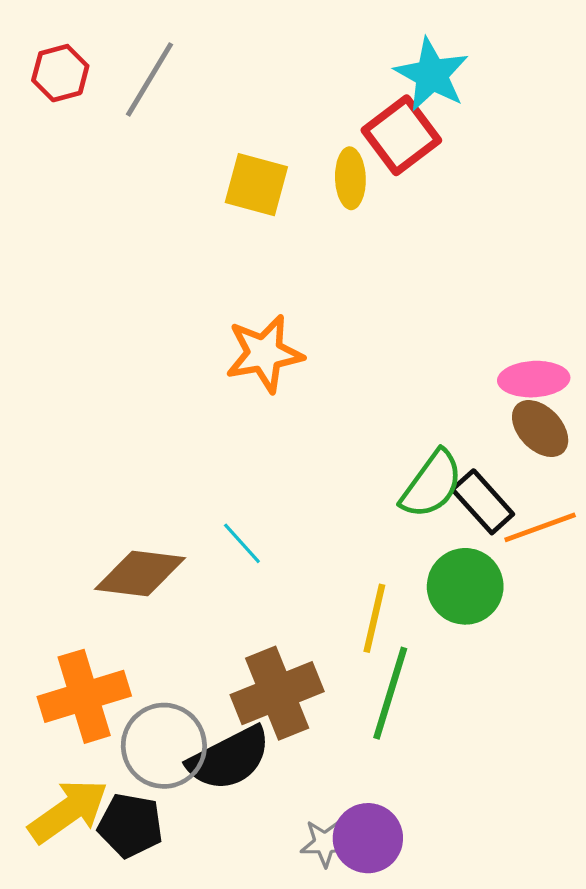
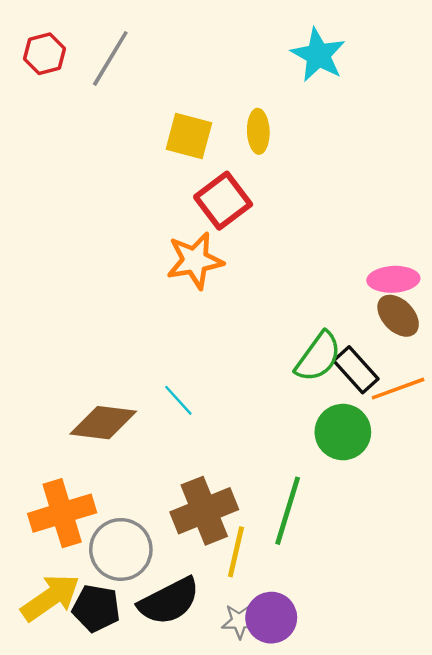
red square: (401, 135) -> (223, 201), moved
yellow line: (374, 618) -> (236, 552), moved
black semicircle: (229, 758) -> (169, 601), moved

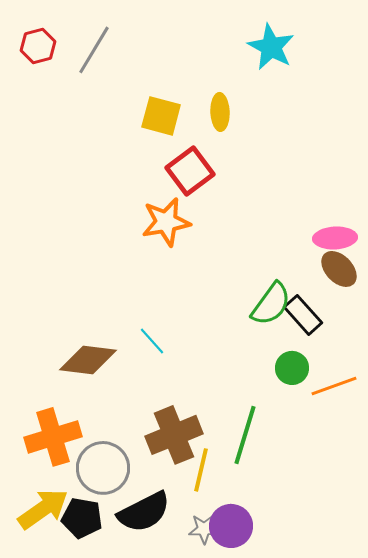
orange line: (398, 389) -> (334, 386), moved
green circle: (343, 432) -> (292, 368), size x0.7

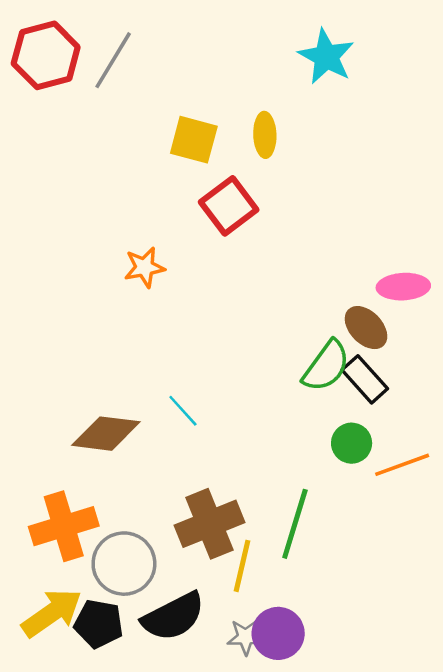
red hexagon: (38, 46) -> (46, 55), size x1.6
orange star: (166, 222) -> (144, 267), moved, size x0.7
brown ellipse: (339, 269) -> (366, 328), moved

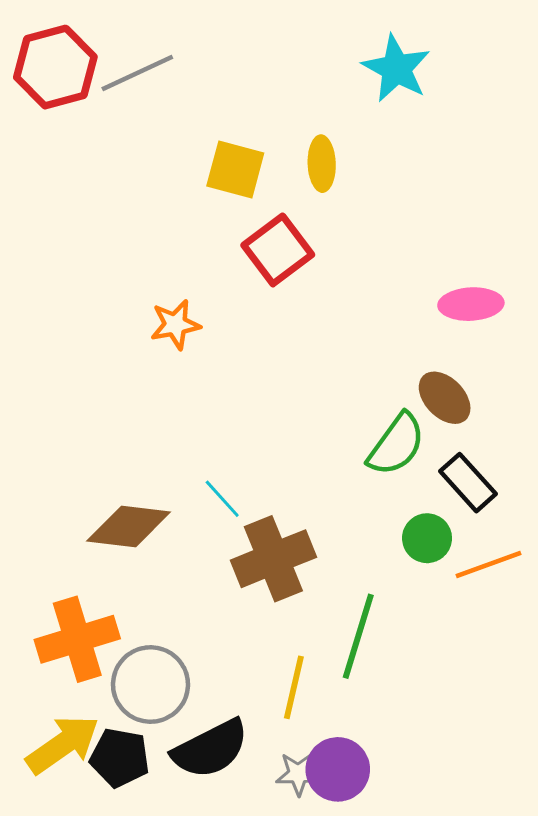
gray line: (113, 60) -> (137, 73), turned 34
pink ellipse: (403, 287) -> (471, 304), moved
black rectangle: (365, 379) -> (468, 483), moved
brown cross: (209, 524) -> (273, 559), moved

